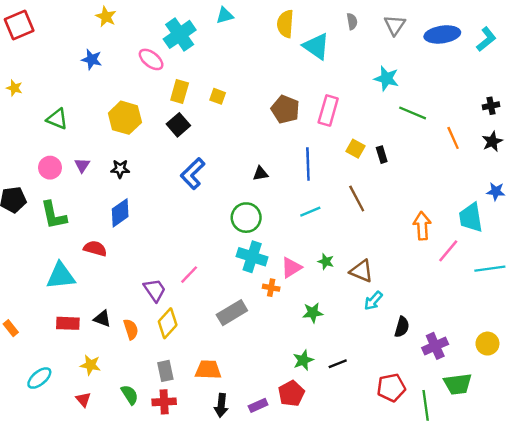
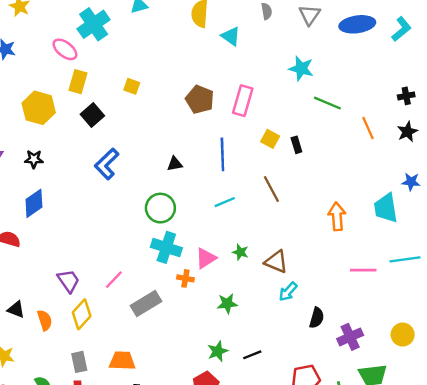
cyan triangle: (316, 46) -> (231, 36), size x0.7
yellow rectangle: (180, 92) -> (78, 82), moved
pink line: (448, 251) -> (363, 270), moved, turned 50
pink line: (189, 275) -> (114, 280), moved

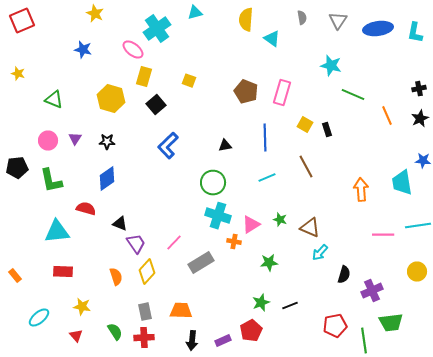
cyan L-shape: (401, 29) -> (415, 33), turned 140
black triangle: (16, 309) -> (120, 224), moved
yellow circle: (403, 335) -> (417, 272), moved

